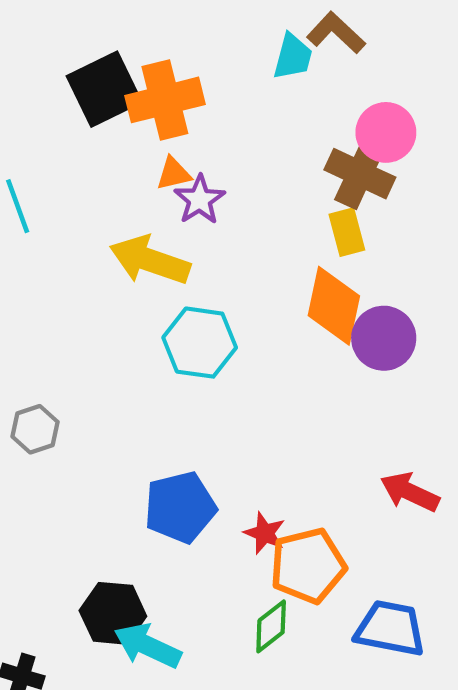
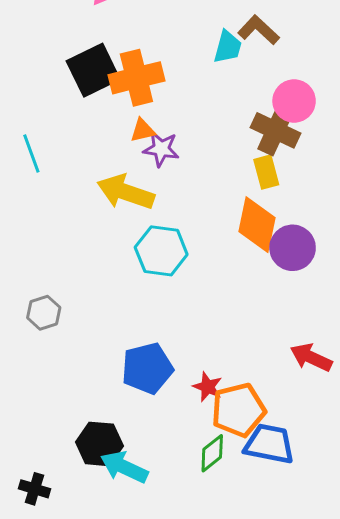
purple star: (200, 200) -> (161, 149), turned -30
blue trapezoid: (390, 629) -> (269, 444), moved

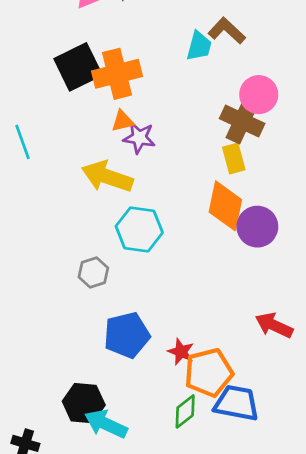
gray hexagon: (44, 313) -> (93, 272), moved

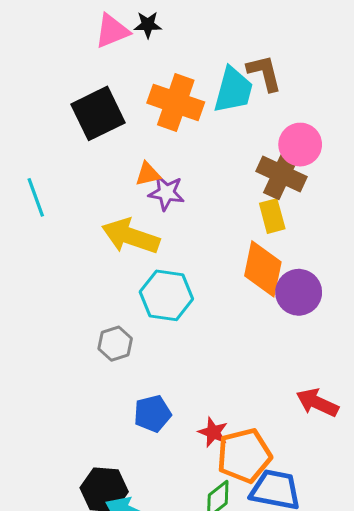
brown L-shape: (227, 31) -> (264, 73), turned 33
cyan trapezoid: (199, 46) -> (233, 90), size x1.4
orange cross: (117, 74) -> (176, 103), moved, turned 33
blue pentagon: (127, 335) -> (152, 414), size x0.7

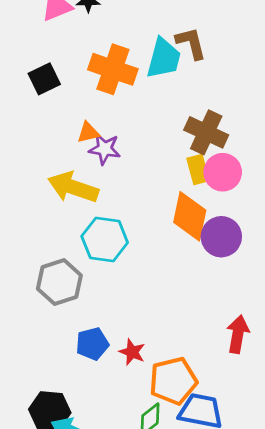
black square: (98, 113) -> (44, 79), size x0.7
pink circle: (300, 145) -> (223, 172), moved
gray hexagon: (115, 344) -> (59, 282), size x1.5
red arrow: (317, 403) -> (238, 334), turned 75
red star: (213, 432) -> (132, 352), moved

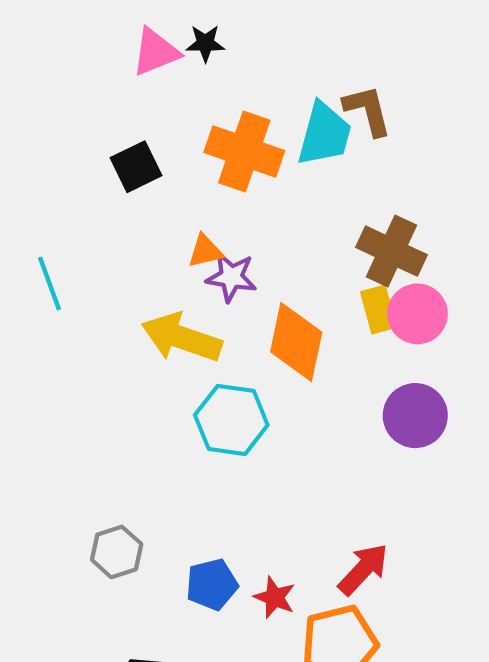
orange diamond: (190, 216) -> (296, 342), moved
gray hexagon: (59, 282) -> (117, 552), moved, size x0.7
red arrow: (238, 334) -> (363, 569), moved, turned 33

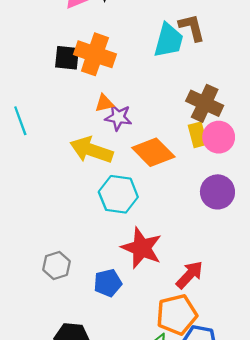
orange cross: (244, 152) -> (95, 54), moved
black square: (136, 167) -> (67, 58), turned 32
orange diamond: (296, 342) -> (153, 152), turned -57
red star: (275, 597) -> (142, 248), moved, size x1.8

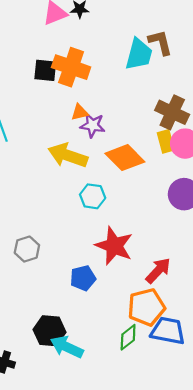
cyan hexagon: (118, 194) -> (93, 196), size x0.7
gray hexagon: (56, 265) -> (27, 249), moved

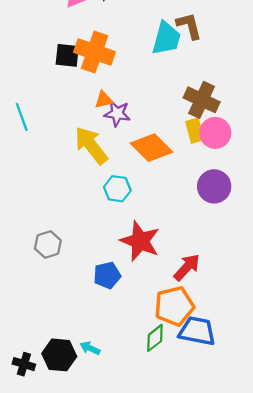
yellow arrow: (68, 155) -> (91, 145), turned 33
black hexagon: (50, 331) -> (59, 355), moved
cyan arrow: (67, 347) -> (90, 348), size x0.6

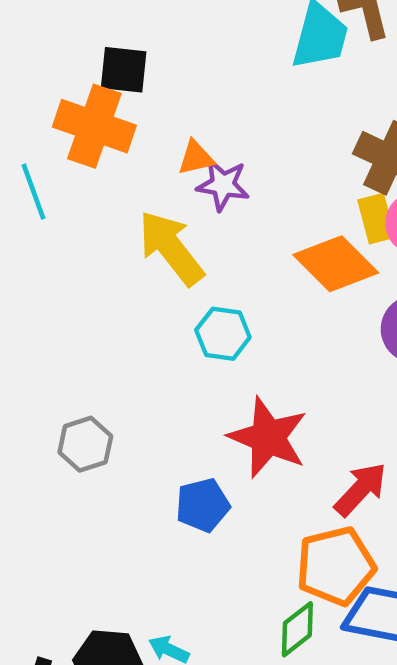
orange cross: (95, 52) -> (94, 126), moved
orange diamond: (152, 148) -> (336, 264), moved

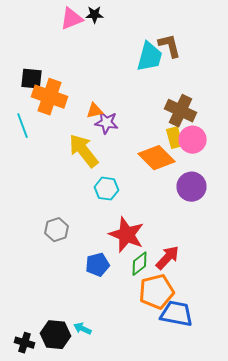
black square: (124, 70) -> (32, 79), moved
gray hexagon: (85, 444) -> (56, 230), moved
green diamond: (297, 629) -> (140, 264), moved

